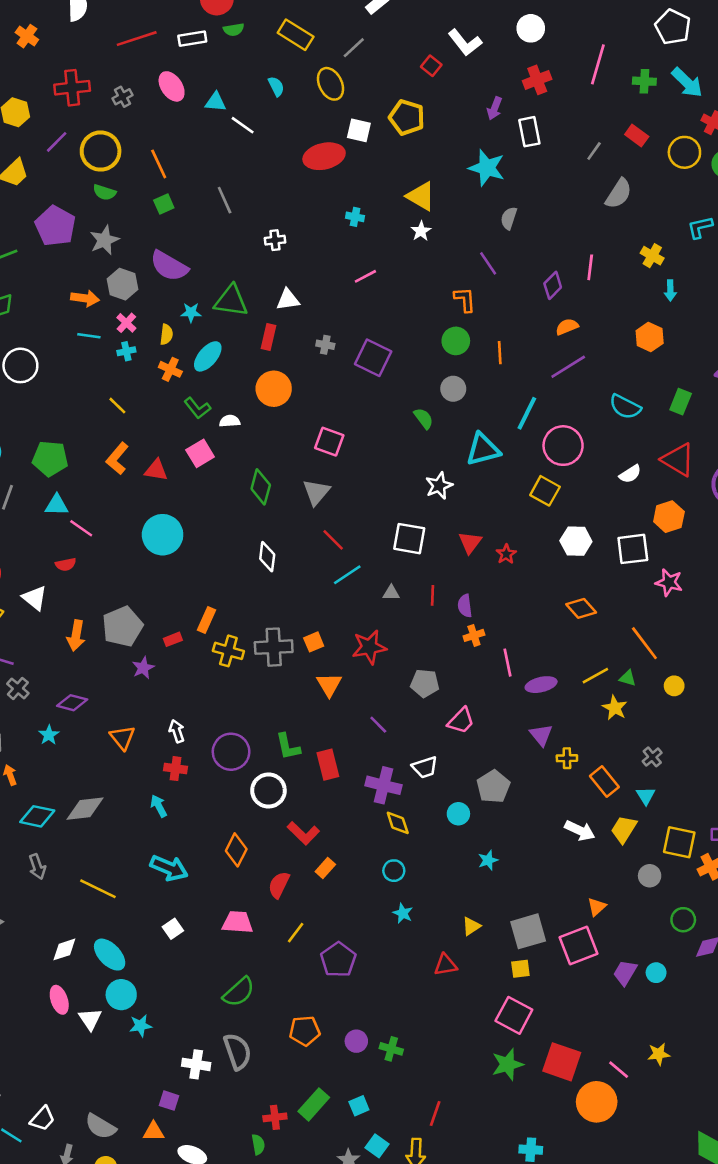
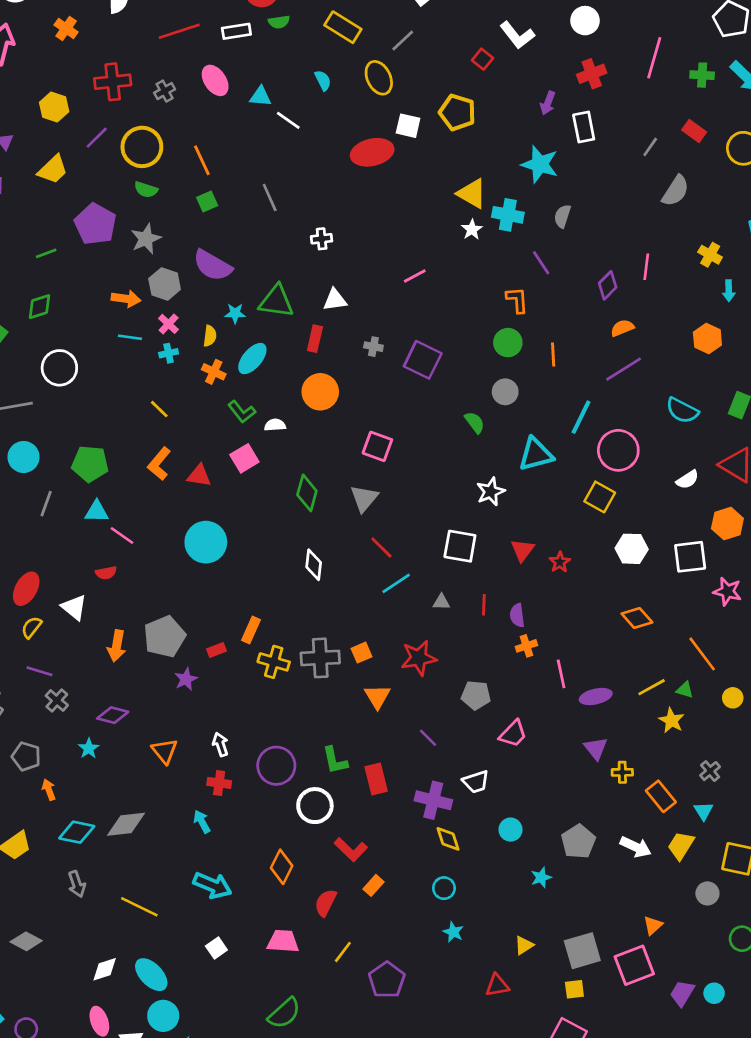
cyan cross: (355, 217) -> (508, 215), moved, size x1.6
gray pentagon: (493, 787) -> (578, 842), moved

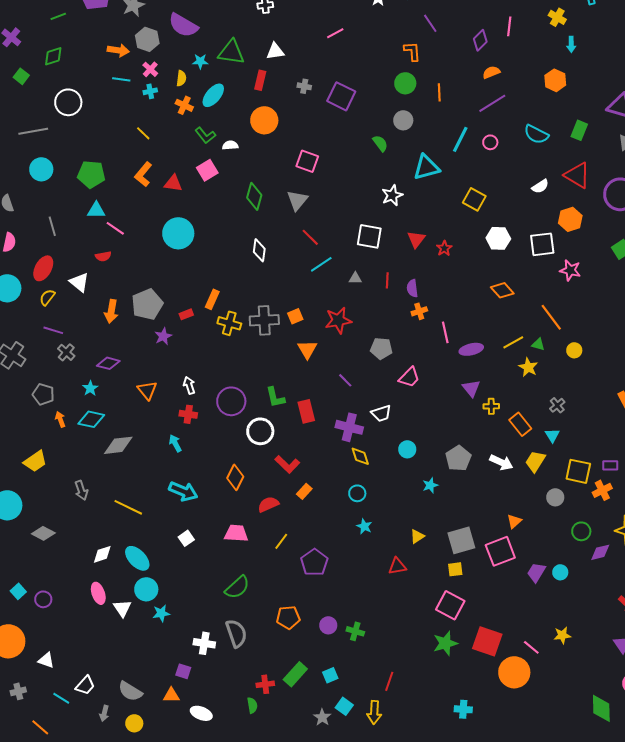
pink circle: (618, 450) -> (490, 142), moved, size x0.5
gray line: (46, 504) -> (52, 226), moved, turned -36
cyan diamond: (77, 832) -> (91, 419), moved
red semicircle: (326, 903) -> (268, 504), turned 40

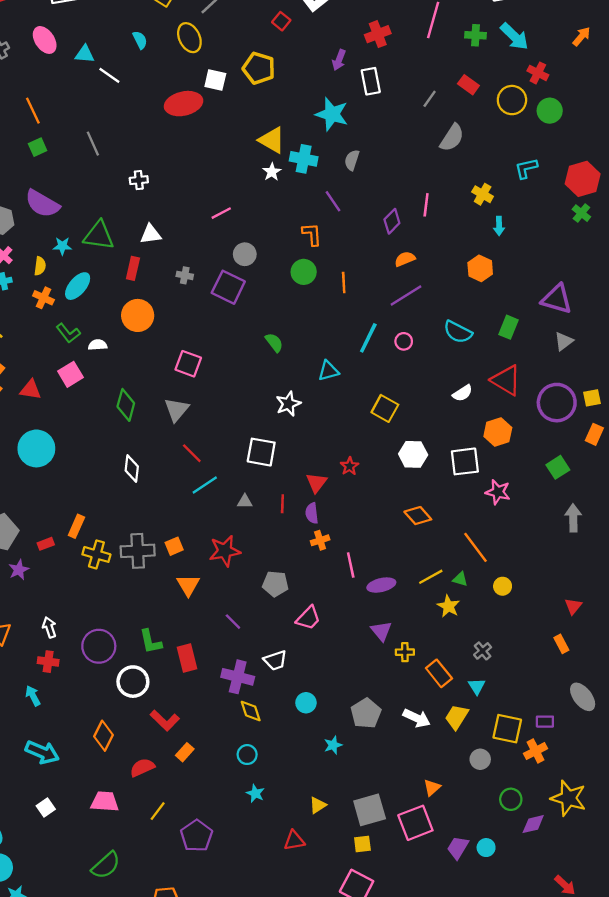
gray circle: (403, 120) -> (245, 254), moved
cyan triangle: (426, 167) -> (328, 371), size x0.7
red triangle: (416, 239) -> (317, 483), moved

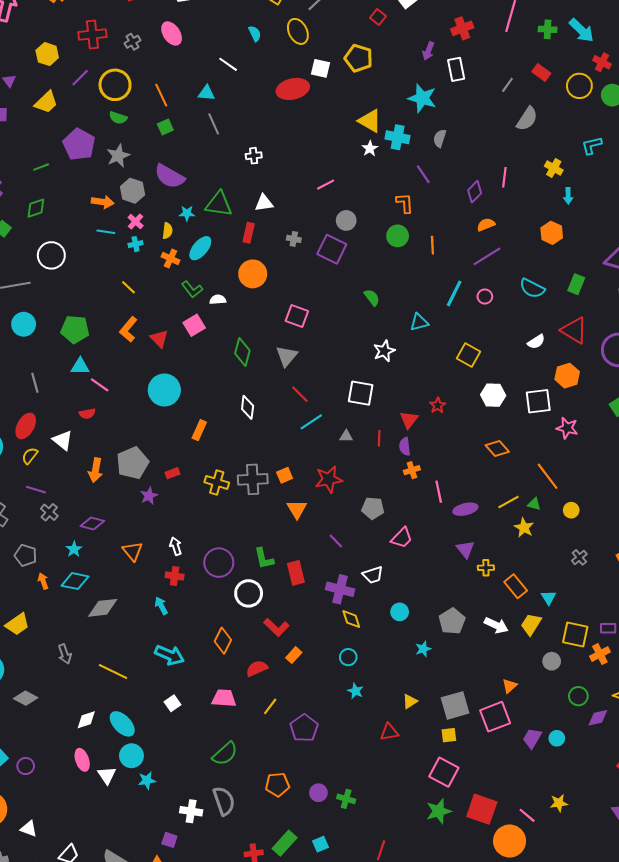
cyan triangle: (85, 54) -> (206, 93), moved
red triangle: (31, 390) -> (159, 339), turned 36
orange rectangle: (76, 526) -> (199, 430), moved
gray cross: (483, 651) -> (579, 557), moved

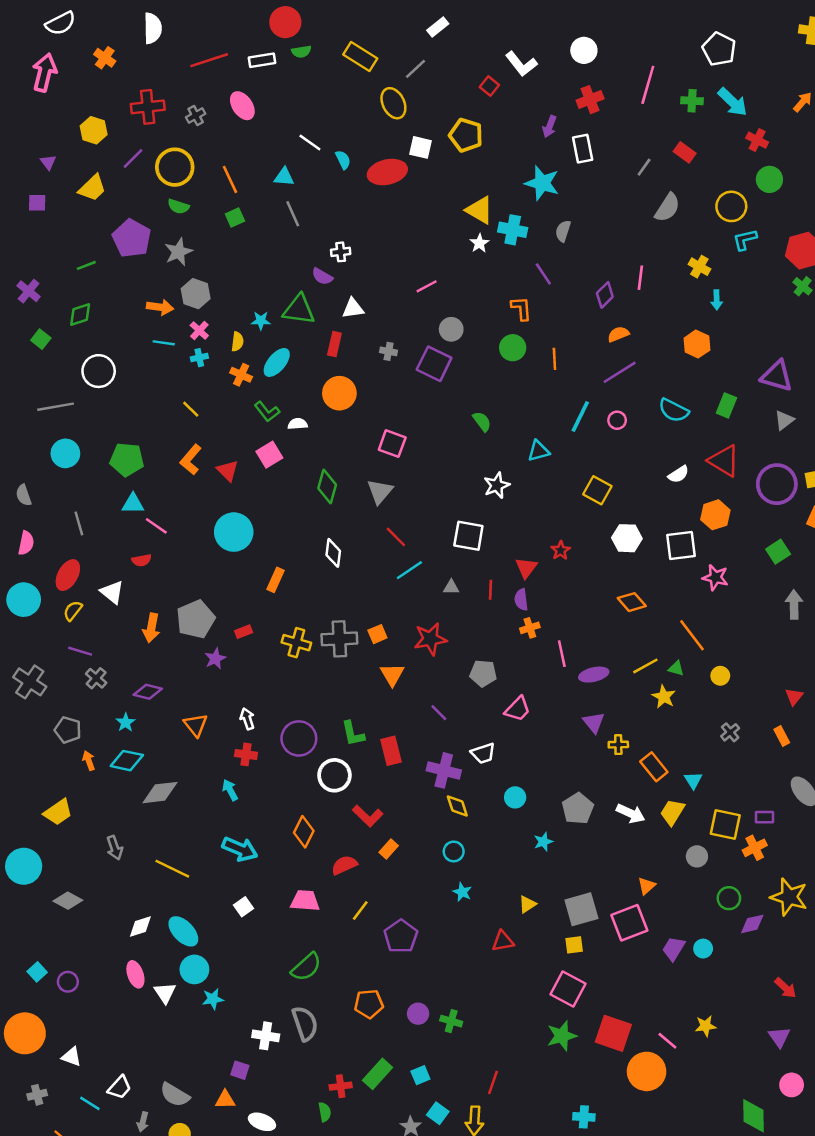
cyan semicircle: (255, 33) -> (343, 160), moved
yellow circle: (579, 86) -> (731, 206), moved
purple semicircle: (169, 176) -> (322, 276), moved, size x0.6

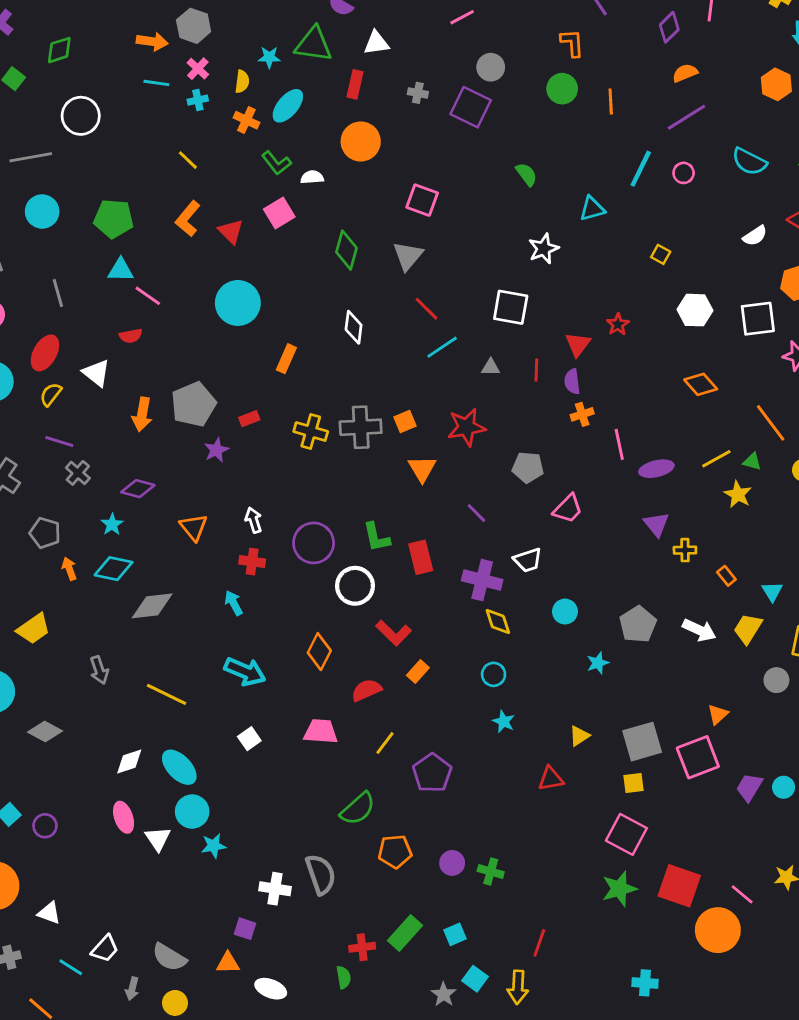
yellow square: (597, 490) -> (661, 254), size x0.6
orange rectangle: (654, 767) -> (726, 576), size x0.6
green semicircle: (306, 967) -> (358, 809), moved

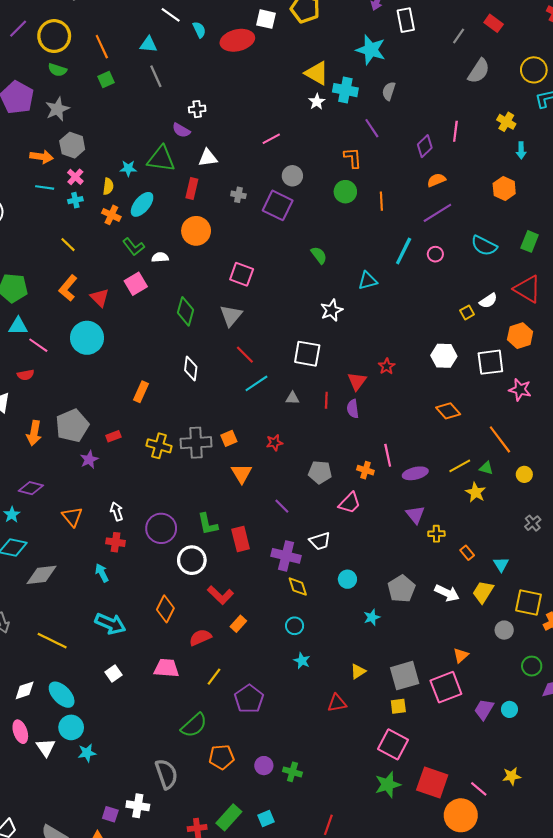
yellow square: (661, 254) -> (467, 312), moved, turned 32
cyan circle: (238, 303) -> (87, 338), moved
orange cross: (582, 414) -> (365, 470), moved, turned 35
red star: (466, 427) -> (274, 443), size x0.6
white cross: (275, 889) -> (138, 806), moved

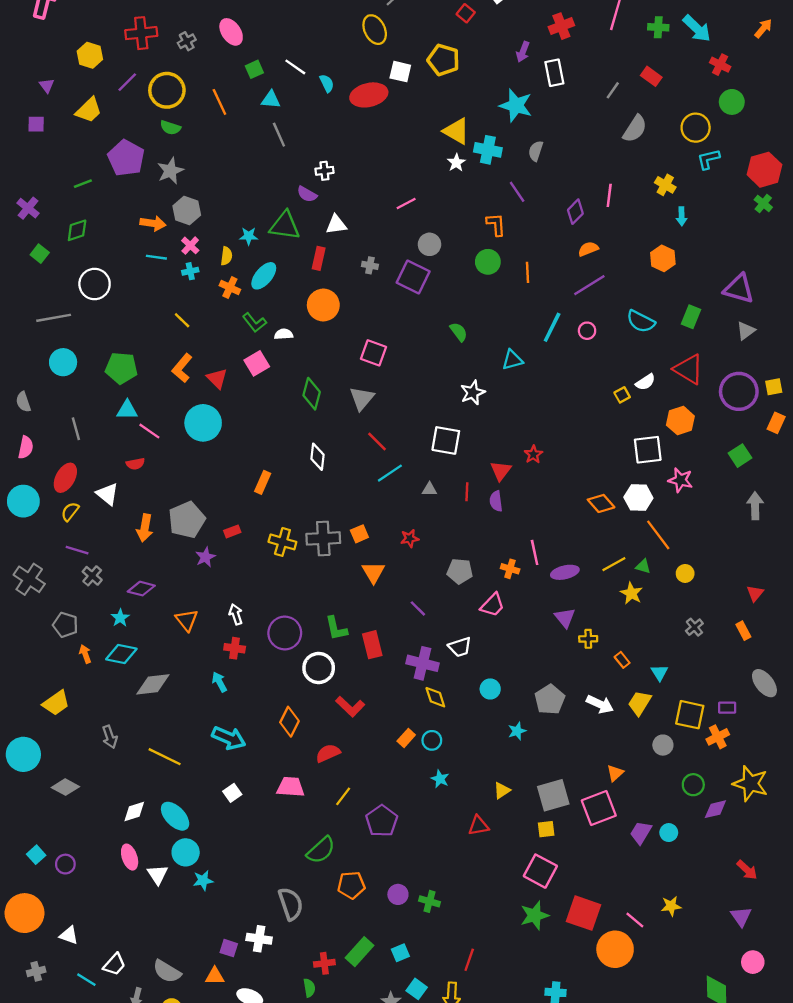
green square: (106, 79) -> (254, 69), moved
white hexagon: (444, 356) -> (638, 498), moved
orange rectangle: (238, 624) -> (406, 738), moved

